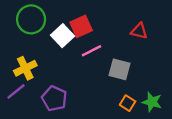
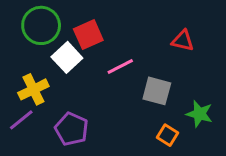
red square: (81, 26) -> (88, 35), moved
white square: (62, 36) -> (67, 57), moved
green star: (152, 102) -> (199, 114), moved

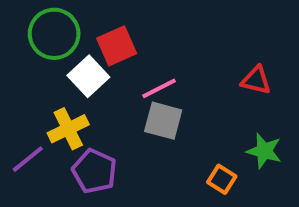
red triangle: (183, 41) -> (256, 80), moved
yellow cross: (33, 89) -> (68, 129), moved
gray square: (157, 91) -> (163, 121), moved

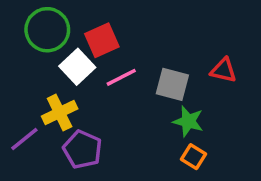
pink line: (159, 88) -> (121, 77), moved
gray square: (163, 121) -> (172, 84), moved
green star: (264, 151) -> (188, 121), moved

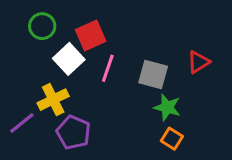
green circle: (47, 30) -> (42, 26), size x0.7
red triangle: (223, 70) -> (198, 62), turned -45
pink line: (121, 77) -> (108, 68), turned -44

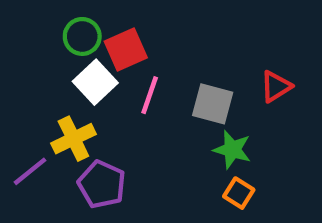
green circle: (42, 26) -> (82, 36), moved

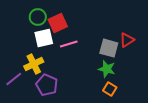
white square: (95, 82) -> (44, 38), turned 30
pink line: (150, 95) -> (69, 44), turned 54
gray square: (213, 104) -> (109, 48), moved

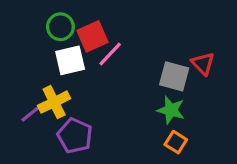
red triangle: (127, 40) -> (203, 64), turned -42
pink line: (69, 44) -> (110, 54), moved, turned -30
purple line: (14, 79) -> (33, 112), moved

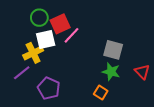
red triangle: (203, 64) -> (142, 72), moved
yellow cross: (54, 102) -> (33, 53), moved
orange square: (176, 142) -> (101, 92), moved

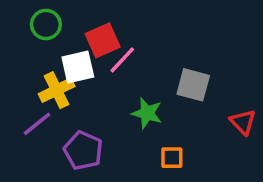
green circle: (39, 18) -> (46, 24), moved
green star: (111, 72) -> (147, 113), moved
orange square: (101, 92) -> (172, 158), turned -32

